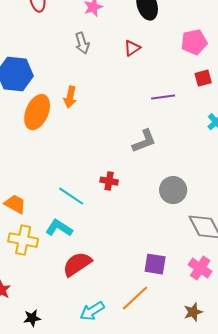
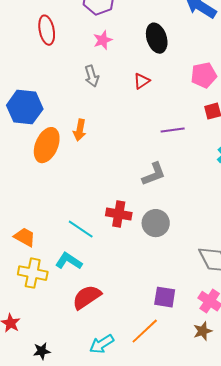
red cross: (109, 181) -> (119, 214), size x1.4
gray circle: (173, 190) -> (156, 223), moved
brown star: (193, 312) -> (203, 331), moved

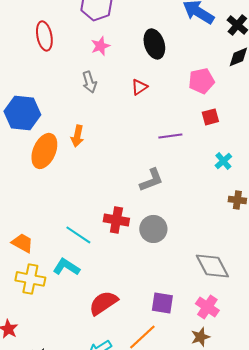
red semicircle: (87, 297) -> (103, 303), moved

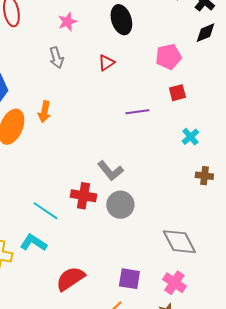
gray L-shape: (151, 180) -> (110, 171), moved, turned 72

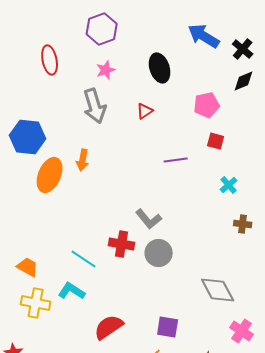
gray arrow: (56, 58) -> (95, 106), size x1.6
red square: (177, 93) -> (216, 141), turned 30
pink cross: (174, 283) -> (242, 331), moved

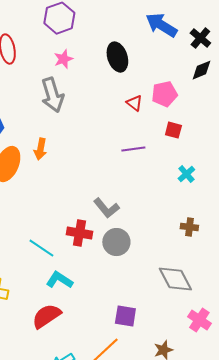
red triangle: (145, 111) -> (134, 103), moved, turned -48
brown cross: (243, 224) -> (189, 227), moved
cyan L-shape: (72, 291) -> (59, 280), moved
red semicircle: (109, 327) -> (46, 316), moved

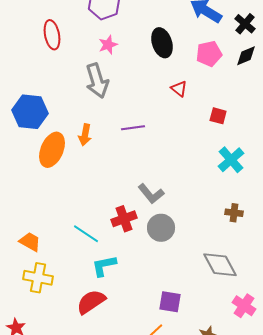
pink pentagon: (164, 94) -> (209, 54), moved
purple line: (133, 149) -> (133, 128), moved
cyan cross: (186, 174) -> (231, 160), size x1.5
red cross: (79, 233) -> (124, 219), turned -30
cyan L-shape: (59, 280) -> (104, 266), turned -44

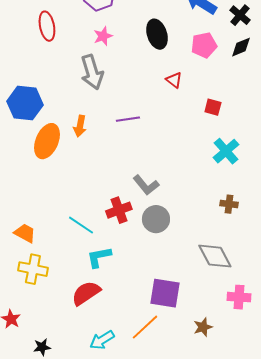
purple square: (170, 302) -> (165, 293), size x1.4
pink cross: (244, 306) -> (239, 297), turned -30

